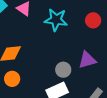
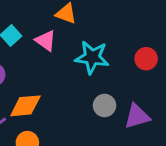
gray circle: (63, 70) -> (105, 105), moved

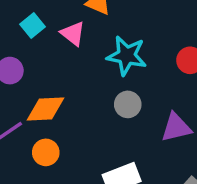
gray circle: (105, 105) -> (128, 104), moved

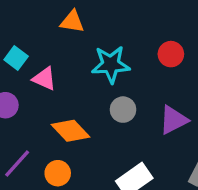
pink triangle: (73, 34) -> (44, 79), moved
orange diamond: (46, 109) -> (70, 131), moved, turned 63

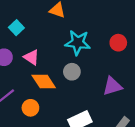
pink triangle: (44, 79) -> (31, 57), moved
gray circle: (123, 110) -> (72, 72), moved

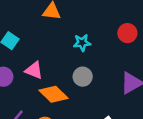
cyan star: (78, 43) -> (82, 43), size x0.6

